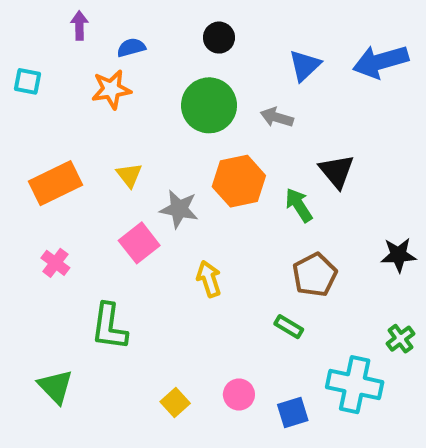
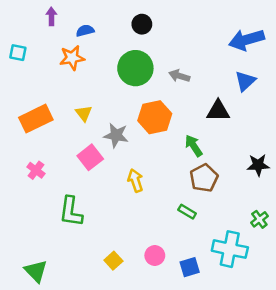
blue triangle: (305, 65) -> (245, 81), moved
black triangle: (337, 171) -> (218, 111), turned -50
green arrow: (299, 205) -> (194, 146), moved
green triangle: (55, 387) -> (36, 271), moved

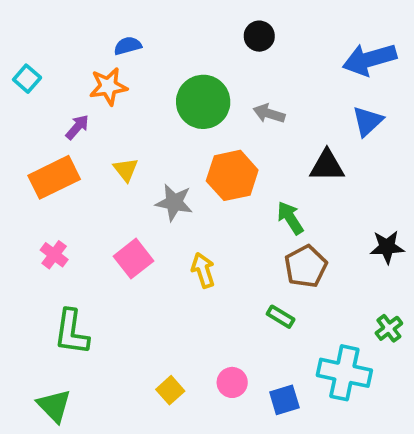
purple arrow: (51, 16) -> (77, 127), moved, turned 42
black circle: (142, 24) -> (259, 36), moved
cyan square: (18, 53) -> (27, 79), turned 30
pink square: (90, 157) -> (133, 259), moved
green L-shape: (71, 212) -> (72, 332), moved

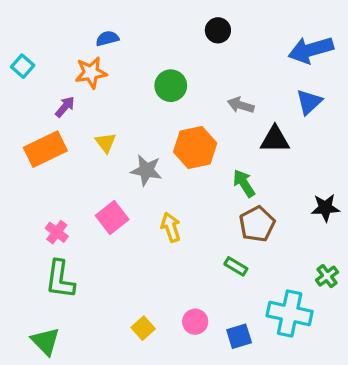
green circle: (203, 102) -> (171, 86), size x0.7
gray arrow: (269, 113) -> (241, 105), moved
pink cross: (54, 255) -> (57, 232), moved

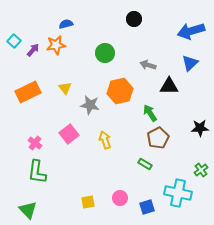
purple arrow: (65, 107) -> (33, 50), moved
yellow square: (143, 328) -> (88, 202), turned 32

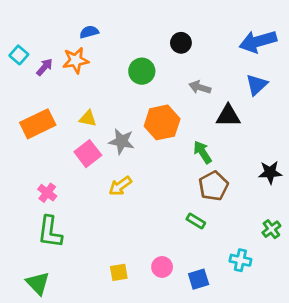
black circle: (134, 19) -> (181, 43), moved
yellow triangle: (65, 88) -> (88, 118), turned -40
pink square: (69, 134) -> (88, 154), moved
yellow arrow: (105, 140) -> (120, 186), moved, turned -108
cyan cross: (178, 193) -> (240, 260), size x0.6

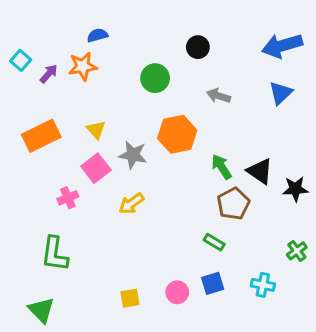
black triangle: (228, 116) -> (260, 171), moved, turned 35
yellow triangle: (88, 118) -> (96, 130), turned 36
pink cross: (47, 193) -> (68, 198), moved, turned 30
blue square: (199, 279) -> (213, 283), moved

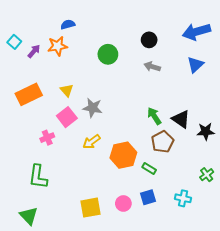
black circle: (198, 47) -> (149, 40), moved
orange hexagon: (177, 134) -> (123, 155), moved
yellow square: (130, 298) -> (90, 208), size x1.5

